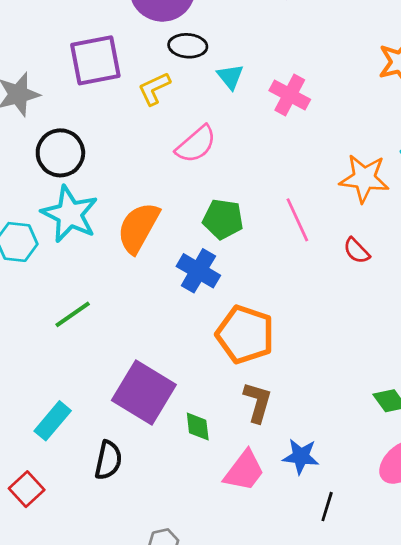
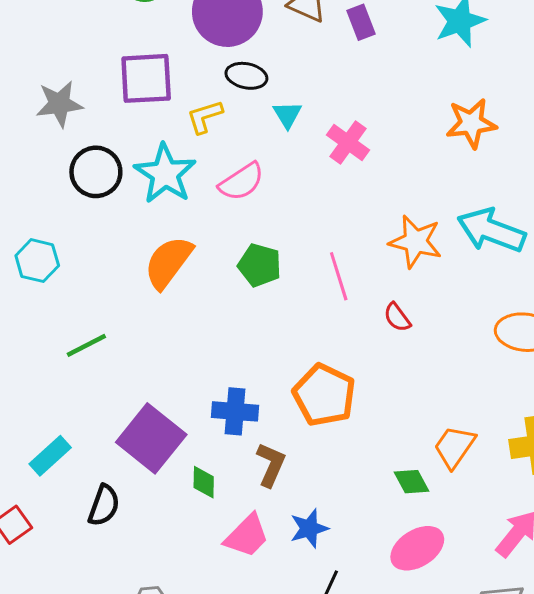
cyan star: (70, 214) -> (165, 174), moved
blue cross: (198, 271) -> (235, 411), moved, turned -33
orange pentagon: (245, 334) -> (324, 395), moved
blue star: (301, 456) -> (309, 528), turned -30

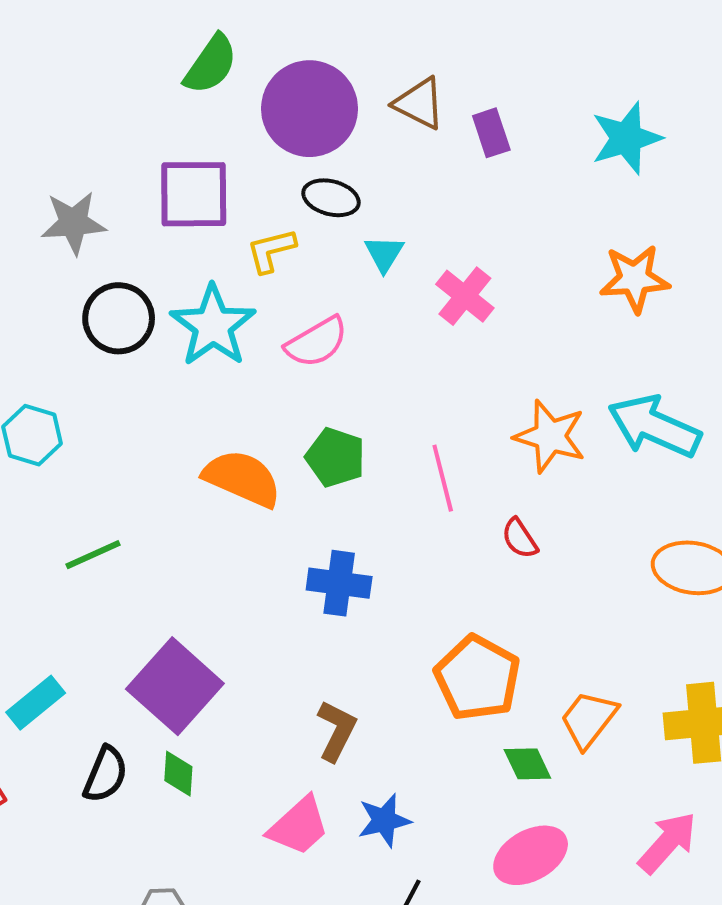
orange semicircle: (168, 262) -> (242, 478), moved, turned 74
orange pentagon: (324, 395) -> (477, 678), moved
blue cross: (235, 411) -> (339, 583), moved
green diamond: (204, 482) -> (178, 774), moved

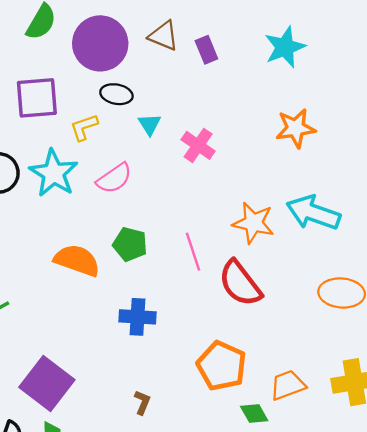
red semicircle: (520, 538) -> (240, 283), size x2.0
orange trapezoid: (589, 719) -> (288, 385), turned 36
brown L-shape: (336, 731) -> (142, 402), size x0.7

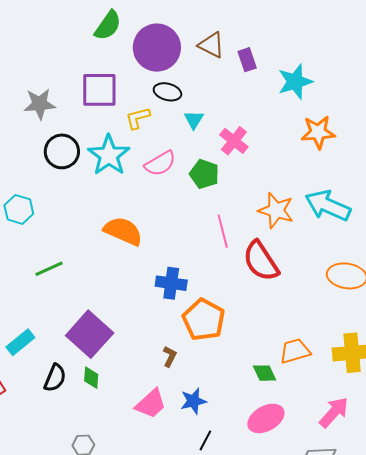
cyan star: (285, 47) -> (295, 82), moved
green pentagon: (130, 244) -> (204, 174), moved
orange pentagon: (222, 366) -> (204, 320), moved

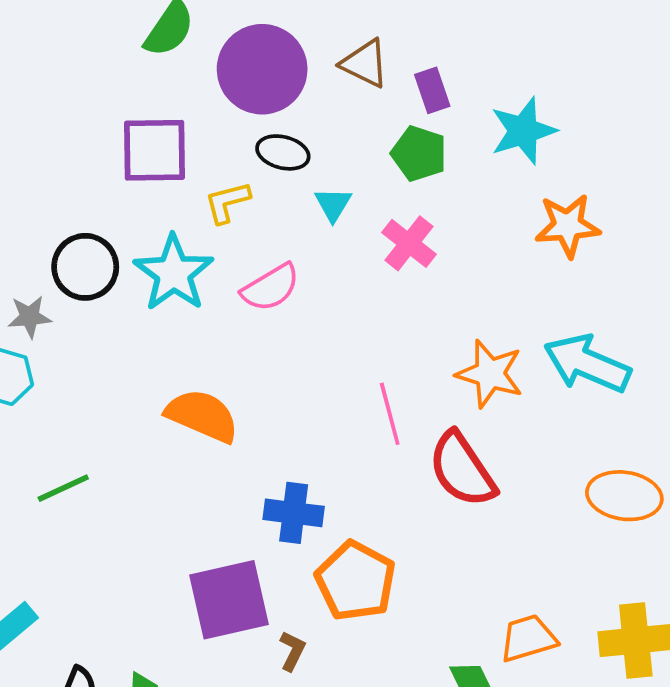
gray star: (40, 104) -> (30, 317), moved, size x0.7
green pentagon: (204, 174) -> (419, 153), moved
purple square: (90, 334) -> (229, 600), moved, turned 36

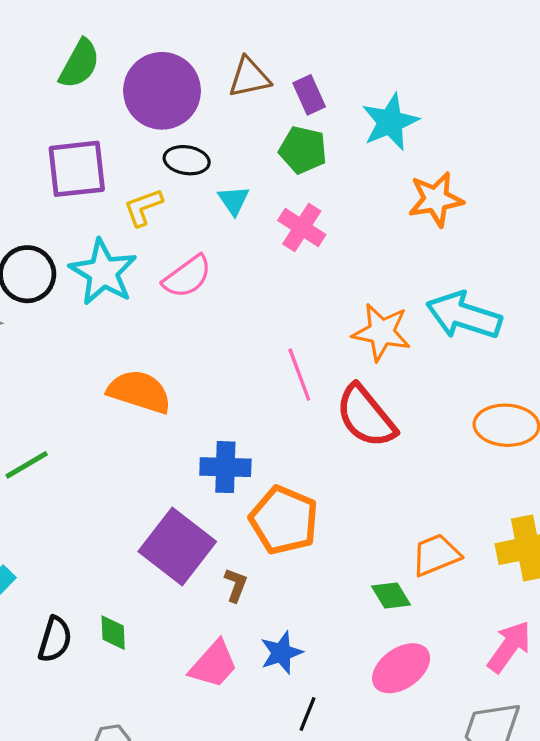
brown triangle: (365, 63) -> (249, 77), turned -33
purple square: (229, 600) -> (177, 547), turned -34

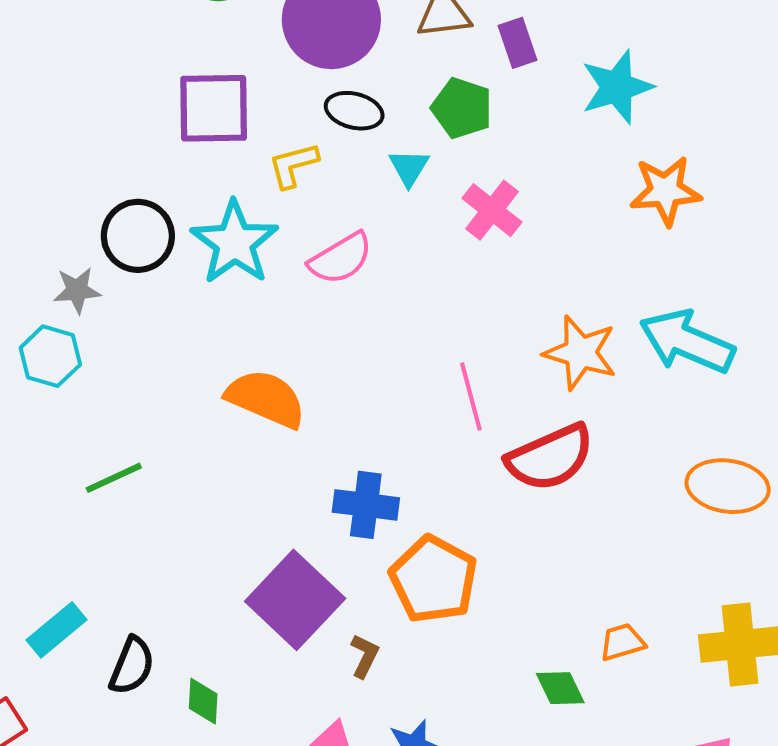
green pentagon: (303, 150) -> (462, 108), moved
red semicircle: (366, 416) -> (550, 458), turned -80
orange trapezoid: (436, 555) -> (622, 642), size x0.7
black semicircle: (55, 639) -> (132, 666), moved

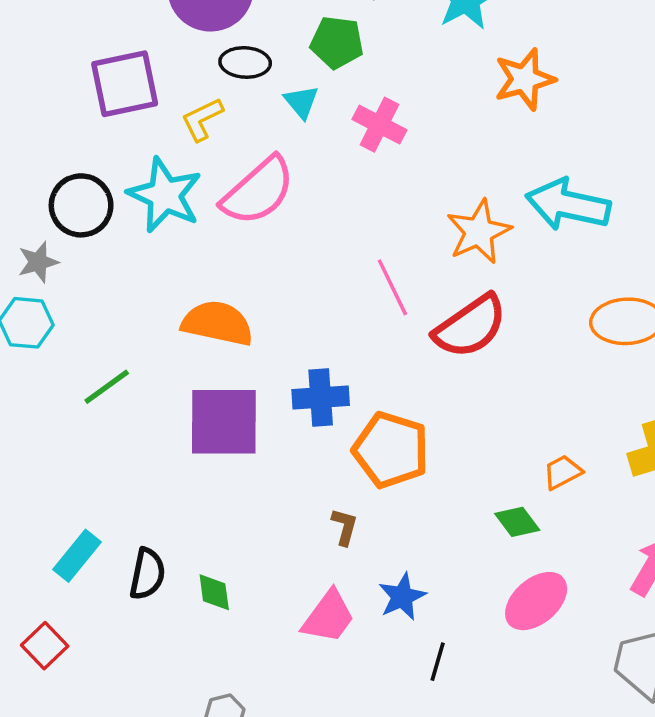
pink semicircle: (341, 258) -> (258, 191), size x1.4
orange star: (580, 353) -> (479, 232), turned -30
green line: (114, 478) -> (107, 387), moved
purple square: (295, 600) -> (224, 422), moved, turned -32

